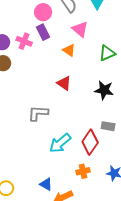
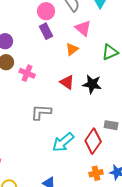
pink cross: (24, 41) -> (27, 73), moved
orange triangle: (69, 50) -> (72, 49), turned 48
black star: (104, 90) -> (92, 84), moved
orange cross: (83, 171) -> (96, 173), moved

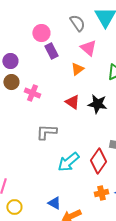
pink circle: (46, 11) -> (41, 33), moved

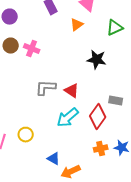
brown circle: (11, 82) -> (11, 46), moved
red triangle: (72, 102) -> (72, 91), moved
yellow circle: (14, 207) -> (26, 135), moved

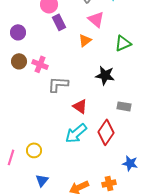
gray L-shape: (46, 88) -> (58, 84), moved
gray rectangle: (116, 101) -> (124, 106), moved
orange cross: (101, 149) -> (109, 183), moved
blue triangle: (54, 159) -> (42, 180), moved, turned 40

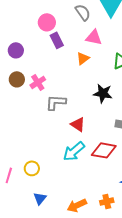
pink triangle: (96, 19) -> (94, 37), turned -30
pink cross: (40, 64) -> (38, 82), turned 35
red diamond: (106, 132) -> (104, 150), turned 65

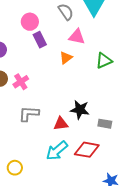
black star: (103, 93) -> (80, 110), moved
gray L-shape: (56, 102) -> (29, 114), moved
red triangle: (78, 124) -> (61, 124), turned -42

